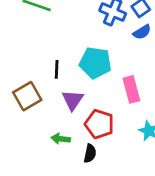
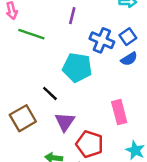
cyan pentagon: (95, 63) -> (77, 68), moved
black line: (57, 69) -> (50, 93), turned -49

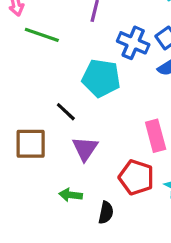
brown square: (23, 118) -> (31, 144), turned 30
red pentagon: (90, 144) -> (136, 177), moved

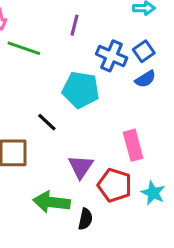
purple triangle: (85, 149) -> (81, 167), moved
green arrow: (71, 195) -> (51, 202), size x1.6

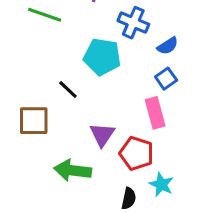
blue square: (144, 51) -> (166, 79), moved
cyan star: (153, 193) -> (161, 184), moved
black semicircle: (85, 219) -> (129, 198), moved

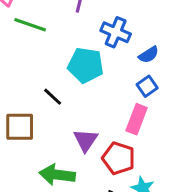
pink rectangle: (155, 113) -> (137, 119), turned 36

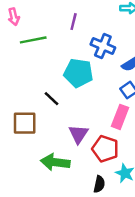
green line: (30, 25) -> (33, 40), turned -30

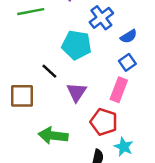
blue cross: (103, 46) -> (101, 18), turned 30
purple triangle: (78, 134) -> (77, 92), moved

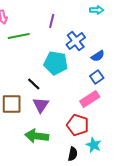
pink rectangle: (119, 90) -> (90, 99), turned 36
purple triangle: (77, 92) -> (41, 105), moved

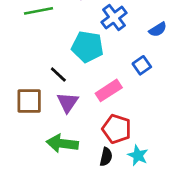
blue semicircle: (98, 56) -> (158, 29), moved
pink rectangle: (90, 99) -> (109, 90), moved
black semicircle: (73, 154) -> (106, 157), moved

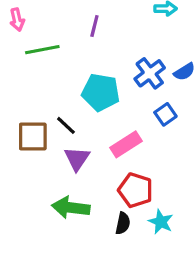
blue cross: (114, 18) -> (150, 73), moved
brown square: (29, 101) -> (33, 136), moved

